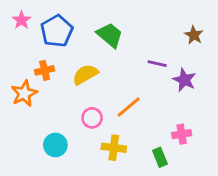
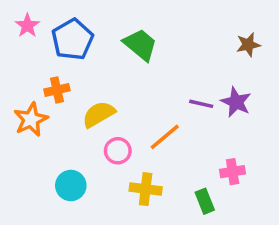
brown star: (194, 35) -> (248, 45), turned 30
purple line: (157, 64) -> (201, 104), moved
yellow semicircle: (85, 74) -> (99, 114), moved

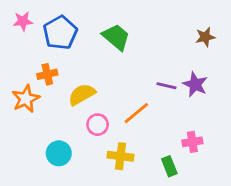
pink star: (27, 26) -> (23, 21), turned 30

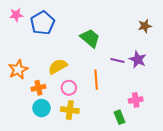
green trapezoid: (116, 37) -> (90, 38), moved
orange cross: (47, 74) -> (38, 88), moved
orange line: (136, 113) -> (96, 80), turned -54
yellow cross: (121, 156) -> (70, 110), moved

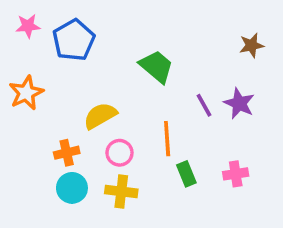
purple line: (117, 60) -> (204, 105), turned 48
orange star: (18, 70) -> (26, 93), moved
green rectangle: (119, 117) -> (186, 174), moved

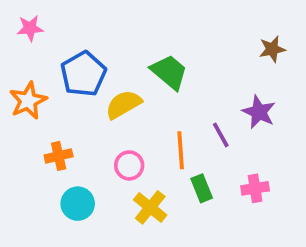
blue pentagon: (74, 40) -> (83, 74), moved
purple line: (204, 105) -> (221, 135), moved
yellow semicircle: (100, 116) -> (123, 104), moved
orange cross: (67, 153) -> (59, 156), moved
yellow cross: (121, 191) -> (150, 207), moved, turned 32

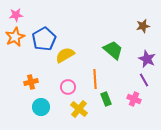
green trapezoid: (169, 72) -> (113, 50), moved
orange star: (28, 101) -> (15, 37), moved
purple star: (259, 112) -> (147, 59), moved
purple line: (221, 135) -> (144, 80), moved
pink cross: (255, 188) -> (134, 99), turned 32

